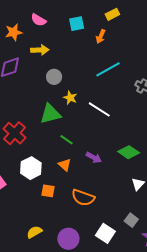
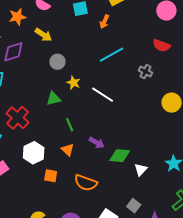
yellow arrow: (40, 50) -> (43, 35), turned 36
green triangle: (50, 114) -> (54, 99), size x0.7
green line: (67, 140) -> (70, 125), turned 32
green diamond: (129, 152) -> (120, 156), moved, turned -30

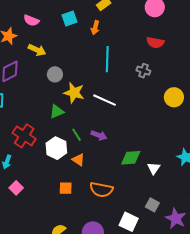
cyan line: (111, 55) -> (107, 59), turned -50
yellow star: (74, 83) -> (74, 93), size x1.5
purple arrow: (97, 143) -> (99, 135), moved
white hexagon: (34, 153) -> (56, 148), moved

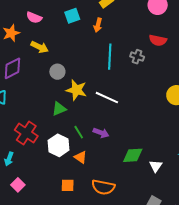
gray cross: (143, 71) -> (137, 57), moved

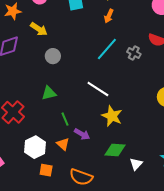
orange arrow: (98, 25) -> (109, 16), moved
cyan line: (110, 57) -> (107, 49), turned 30
yellow star: (76, 90) -> (112, 116), moved
purple arrow: (101, 133) -> (82, 134), moved
white hexagon: (58, 145) -> (35, 147), moved

